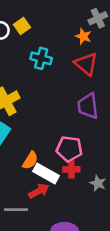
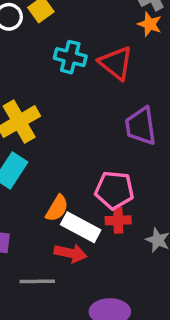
orange star: (83, 36) -> (150, 24), moved
red triangle: (86, 64) -> (116, 63), moved
red arrow: (39, 191) -> (71, 253), turned 42

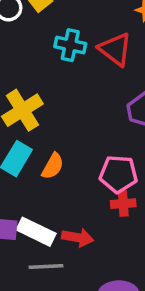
orange semicircle: (57, 208) -> (53, 166), moved
white rectangle: (81, 227) -> (36, 232), moved

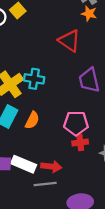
cyan cross: (70, 45) -> (34, 79), moved
gray line: (46, 266) -> (45, 184), moved

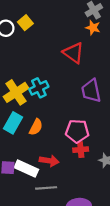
cyan cross: (34, 79) -> (39, 88), turned -36
red arrow: (51, 167) -> (49, 161), moved

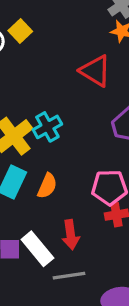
red arrow: (49, 161) -> (71, 235), turned 78
white rectangle: (26, 169) -> (37, 249), turned 30

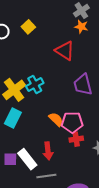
yellow square: (20, 31) -> (28, 27), moved
orange semicircle: (47, 186) -> (56, 119), moved, turned -70

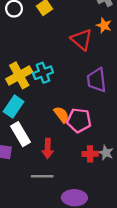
orange star: (81, 27) -> (104, 25), moved
red cross: (76, 139) -> (90, 154), moved
white rectangle: (27, 159) -> (21, 134), moved

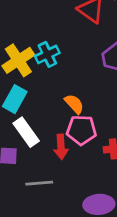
pink pentagon: (79, 120) -> (81, 130), moved
gray line: (42, 176) -> (39, 183), moved

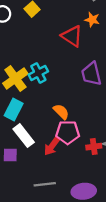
red arrow: (61, 147) -> (52, 146), turned 42
gray line: (39, 183) -> (45, 184), moved

